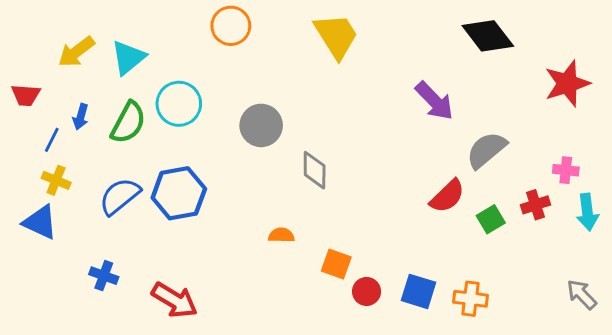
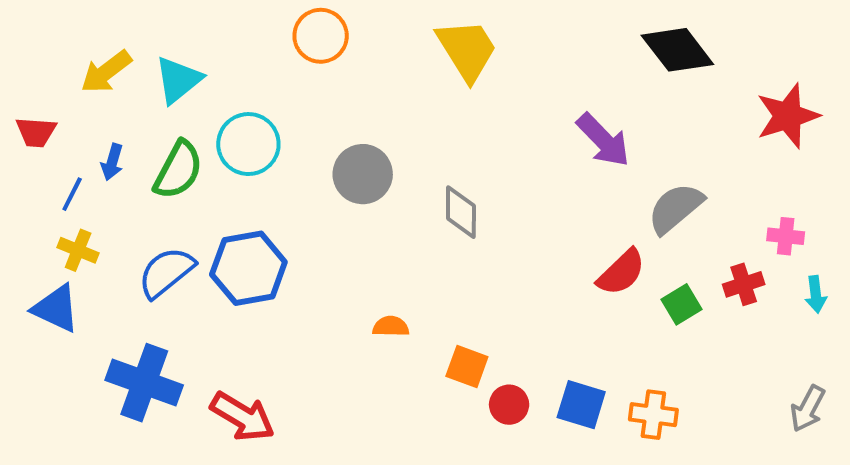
gray diamond: (315, 170) -> (461, 212), moved
cyan arrow: (587, 212) -> (816, 294), size x0.7
blue cross: (104, 276) -> (144, 383), size x1.8
gray arrow: (582, 294) -> (808, 409), turned -108

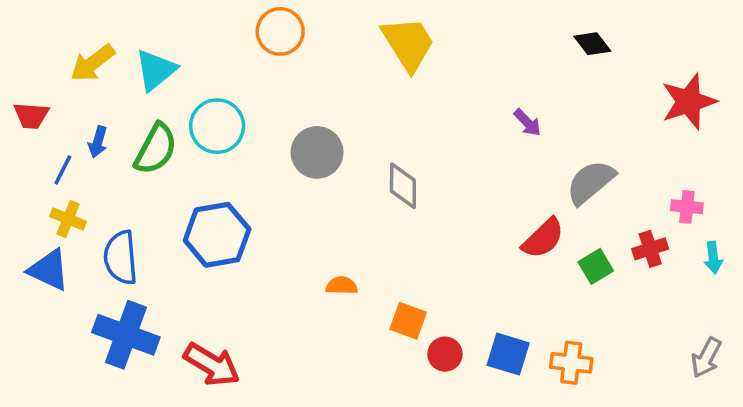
black diamond: (677, 50) -> (592, 44), size x0.6
purple arrow: (603, 140) -> (527, 123), size x0.6
blue semicircle: (166, 272) -> (121, 258), moved, turned -56

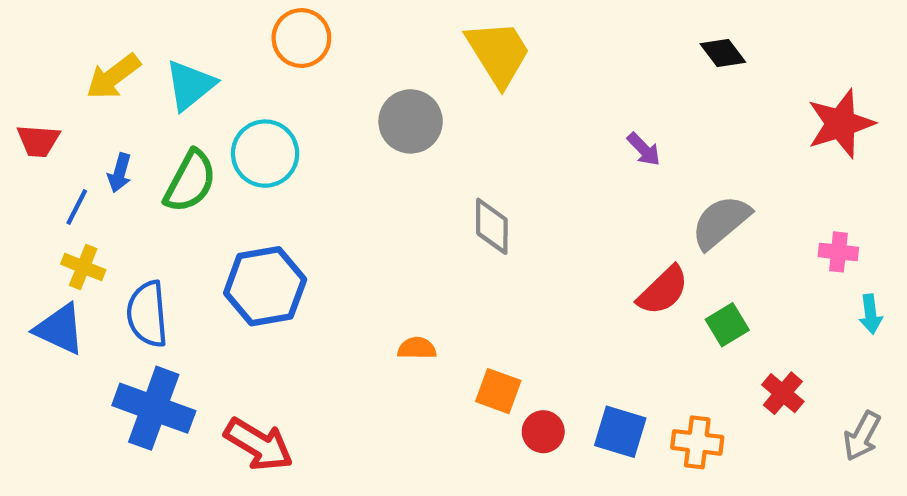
orange circle: (280, 31) -> (301, 38), moved
gray circle: (317, 152) -> (411, 121), moved
red cross: (650, 249) -> (783, 393), moved, turned -32

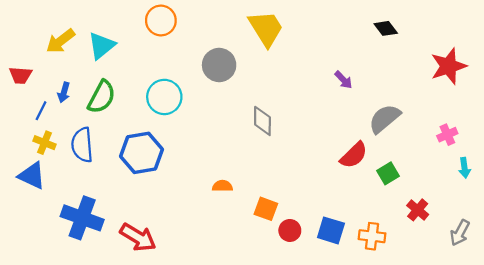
cyan circle: (265, 154) -> (164, 97), moved
pink cross: (838, 252) -> (447, 135), turned -30
blue semicircle: (147, 314) -> (82, 145), moved

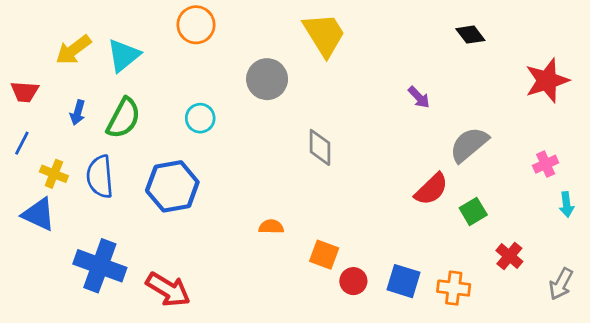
cyan circle: (164, 97) -> (200, 118), size x0.7
blue line: (41, 111) -> (22, 143), moved

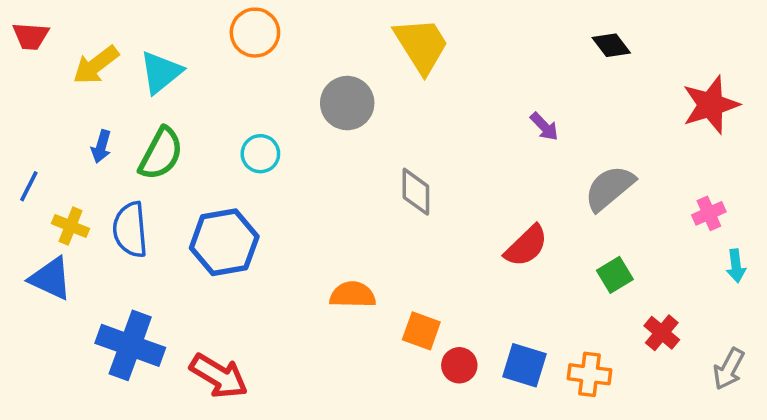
red trapezoid: (25, 92) -> (31, 36), moved
red semicircle: (431, 189) -> (526, 246), moved
orange semicircle: (271, 227) -> (353, 295), size x1.4

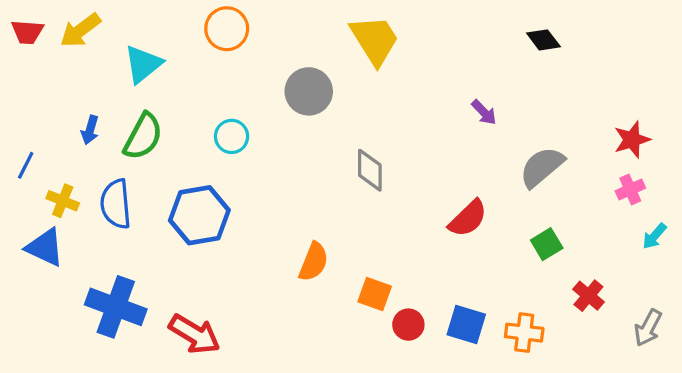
yellow arrow: (96, 65) -> (80, 30), moved
red star: (711, 105) -> (632, 140), moved, size x0.7
cyan arrow: (736, 266) -> (654, 236), turned 48
orange semicircle: (353, 295) -> (314, 262), turned 111

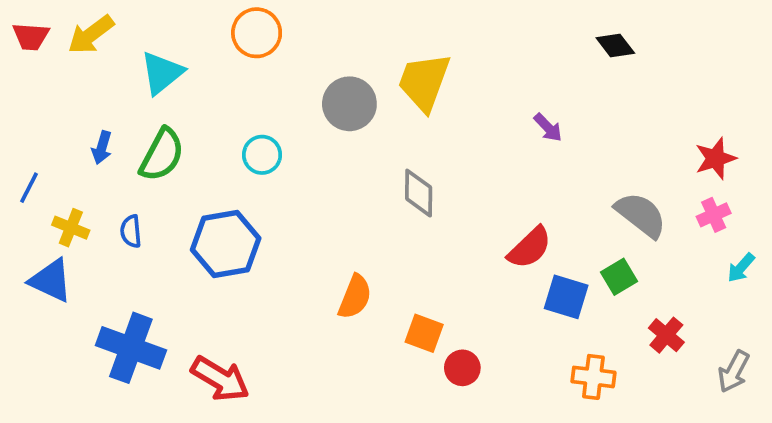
yellow trapezoid: (375, 40) -> (424, 82), moved, turned -128
gray semicircle: (542, 167) -> (641, 215), moved, turned 78
blue semicircle: (116, 204) -> (131, 231), size x0.6
blue square: (466, 325) -> (566, 297), moved

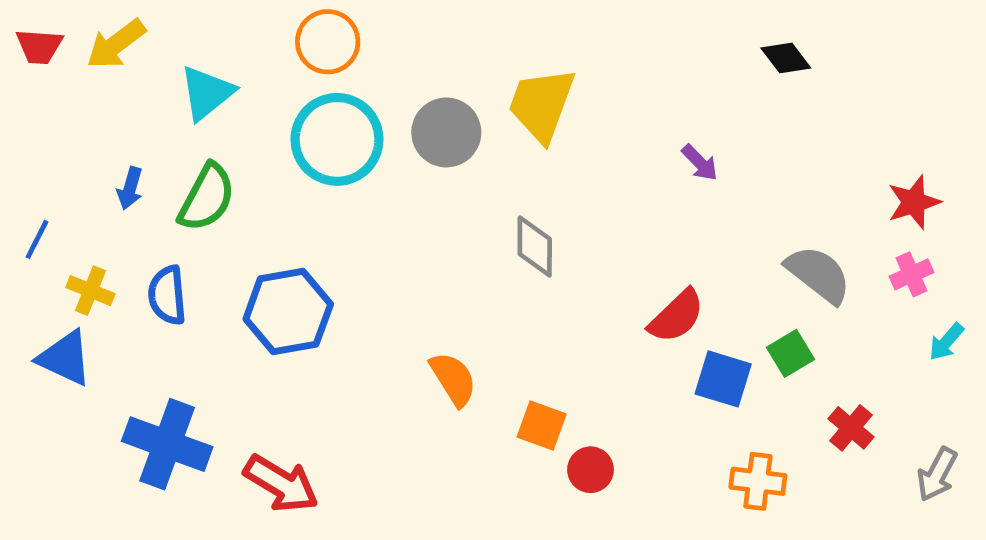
cyan circle: (262, 155) -> (337, 139), moved, size x1.8
blue semicircle: (131, 231) -> (167, 295), size x1.4
orange semicircle: (355, 297) -> (453, 379), turned -54

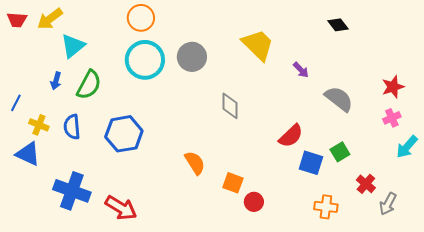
cyan triangle: (207, 93) -> (73, 46), moved
yellow trapezoid: (542, 105) -> (258, 45), moved, turned 114
gray semicircle: (818, 274) -> (339, 99), moved
cyan arrow: (946, 342) -> (407, 147), size x1.4
gray arrow: (937, 474) -> (388, 204), moved

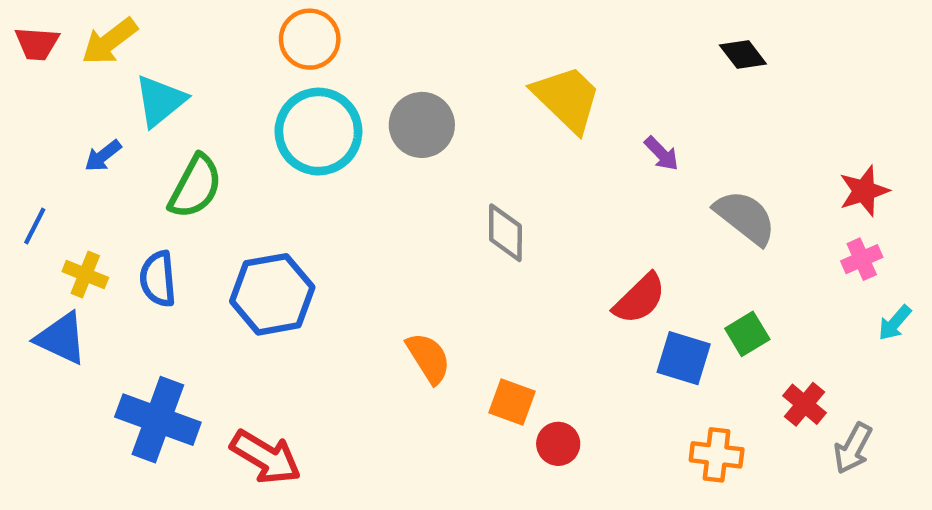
blue arrow: (56, 81) -> (103, 156), moved, turned 36
cyan arrow: (407, 147) -> (895, 323), size x0.7

